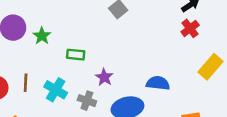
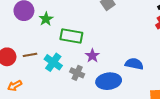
green rectangle: (76, 55) -> (71, 36), size x1.5
brown line: (26, 83) -> (30, 55), turned 72

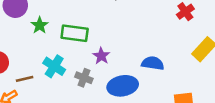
green star: (46, 19) -> (40, 25), moved
brown line: (30, 55) -> (25, 79), moved

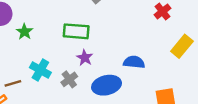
green rectangle: (75, 33) -> (76, 31), moved
gray cross: (84, 78) -> (69, 79), turned 35

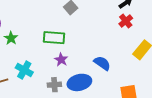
blue semicircle: (134, 62) -> (102, 63), turned 30
gray cross: (69, 79) -> (54, 85), moved, turned 32

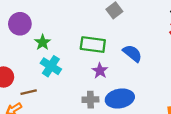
blue semicircle: (102, 63) -> (132, 53), moved
cyan cross: (24, 70) -> (51, 66), moved

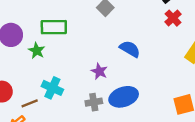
green rectangle: (93, 45) -> (54, 27), moved
cyan cross: (51, 66) -> (52, 88), moved

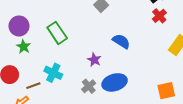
green rectangle: (54, 27) -> (57, 33), moved, turned 55
green star: (37, 51) -> (23, 47), moved
gray cross: (94, 102) -> (89, 86), turned -32

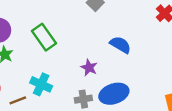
gray cross: (89, 86) -> (83, 99), turned 32

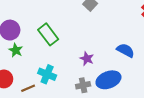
blue semicircle: (120, 45) -> (126, 50), moved

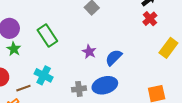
blue semicircle: (126, 50) -> (114, 58), moved, turned -78
purple star: (87, 59) -> (89, 52), moved

